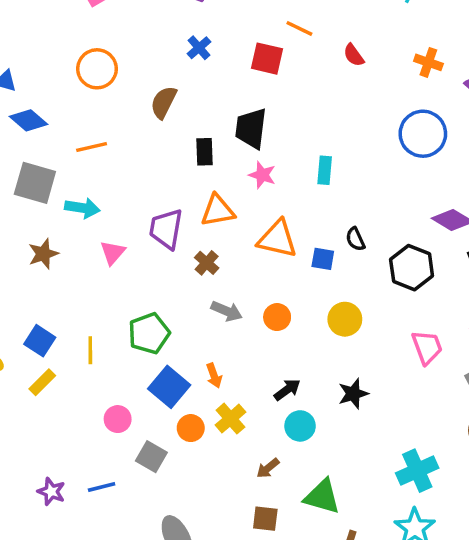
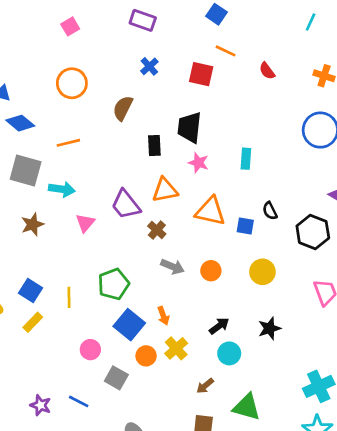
purple trapezoid: (166, 229) -> (126, 205), turned -48
blue line: (102, 487) -> (79, 401), turned 42

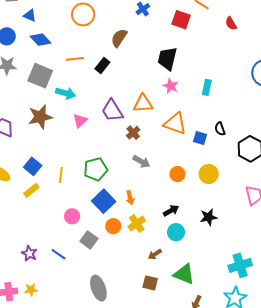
black rectangle: (154, 146) -> (102, 65), moved, turned 35
brown star: (32, 224) -> (40, 117), size x1.4
orange circle: (211, 271) -> (177, 174), moved

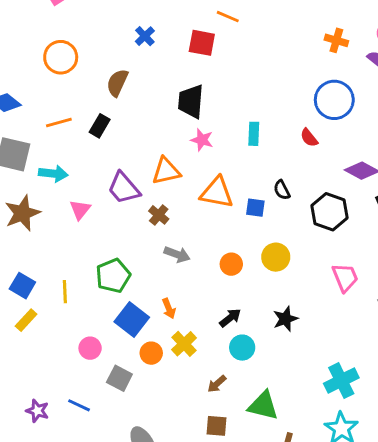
red semicircle: (231, 23) -> (309, 138), moved

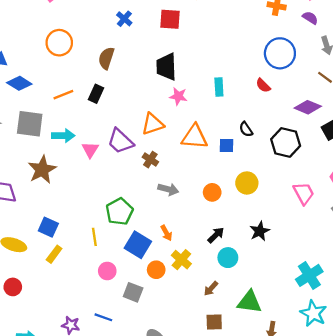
pink triangle: (80, 210) -> (90, 150), moved
yellow line: (65, 292) -> (94, 237), moved

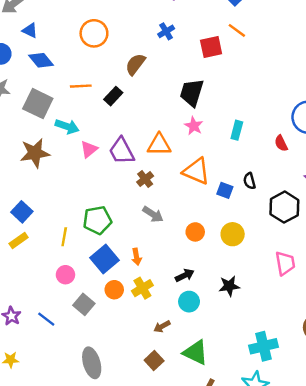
red square: (170, 19) -> (211, 47), turned -35
brown square: (214, 322) -> (154, 361), turned 30

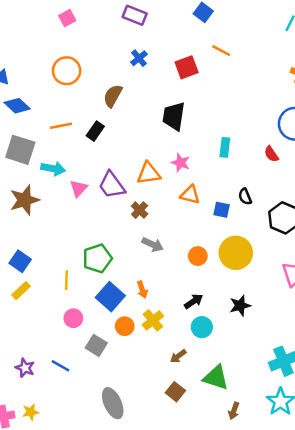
orange line: (237, 30) -> (221, 51), moved
pink star: (194, 126) -> (181, 163), moved
orange triangle: (196, 171) -> (190, 195), size x0.7
yellow circle: (233, 234) -> (236, 253), size x1.4

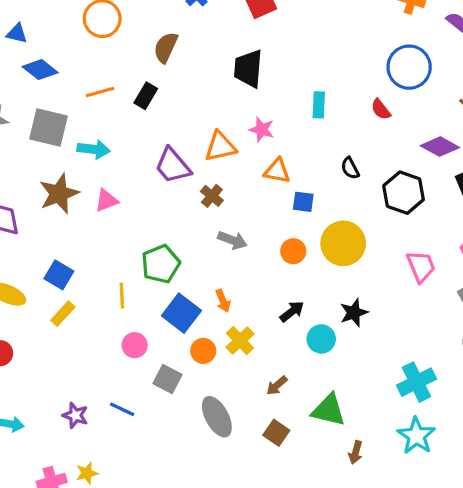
pink triangle: (79, 188) -> (106, 201), moved, turned 30
blue square: (222, 210) -> (303, 202), moved
cyan circle: (202, 327) -> (321, 339), moved
gray ellipse: (113, 403) -> (217, 417), moved

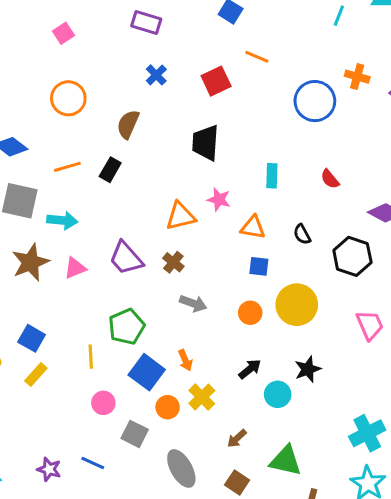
blue circle: (409, 67) -> (315, 101), moved
purple trapezoid: (173, 166) -> (126, 258), moved
orange triangle: (277, 171) -> (253, 227), moved

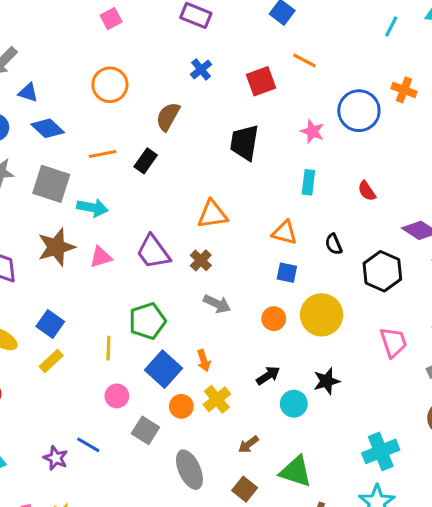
pink star: (219, 200) -> (312, 131), moved
blue line: (93, 463) -> (88, 445), moved

